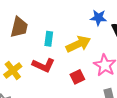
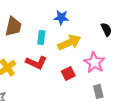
blue star: (98, 18) -> (61, 17), moved

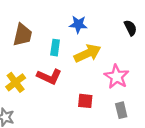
black semicircle: (106, 29) -> (130, 28), moved
red square: (68, 73) -> (85, 101), moved, turned 32

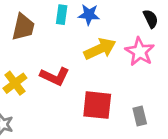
cyan rectangle: (55, 48) -> (62, 15), moved
pink star: (117, 77) -> (140, 52), moved
red square: (85, 101) -> (97, 105), size x1.6

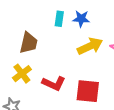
brown trapezoid: (23, 27) -> (29, 43), moved
red L-shape: (55, 76) -> (54, 83), moved

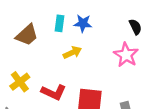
brown trapezoid: (29, 43) -> (27, 35), moved, turned 35
yellow arrow: (90, 46) -> (72, 53), moved, size x0.7

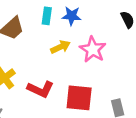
pink star: (126, 55) -> (93, 49), moved

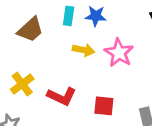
yellow arrow: (60, 47) -> (83, 50), turned 36
red square: (79, 98) -> (104, 106), size x0.7

